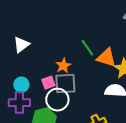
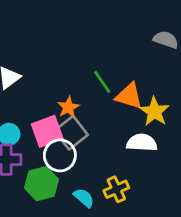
pink square: (48, 83) -> (47, 131), size x1.6
gray square: (65, 84) -> (71, 133), turned -35

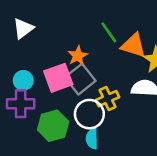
white circle: (60, 155) -> (89, 114), moved
yellow cross: (116, 189) -> (108, 99), moved
cyan semicircle: (84, 198) -> (92, 139), turned -132

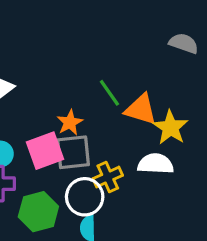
gray square: (80, 79) -> (73, 152), turned 32

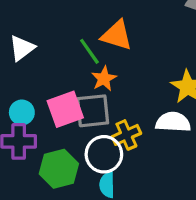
green line: (109, 93) -> (89, 51), moved
orange triangle: (141, 109) -> (117, 35), moved
orange star: (70, 123) -> (104, 79), moved

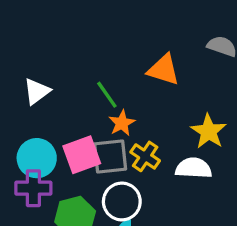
orange triangle: (117, 35) -> (164, 70), moved
cyan circle: (22, 112) -> (37, 158), size x1.5
yellow cross: (126, 135) -> (145, 156), moved, turned -32

